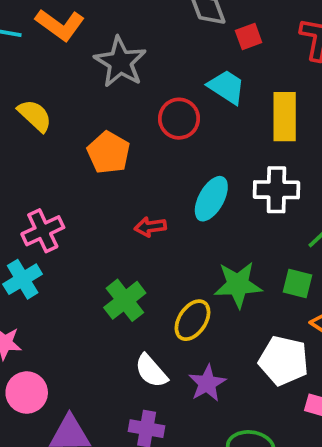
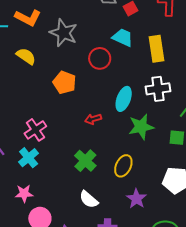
yellow semicircle: (35, 116) -> (26, 56), moved
green star: (238, 285) -> (141, 127), moved
white semicircle: (151, 371) -> (89, 199), moved

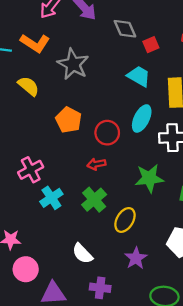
red circle: (100, 58) -> (107, 133), moved
cyan ellipse: (124, 99) -> (142, 118), moved
cyan cross: (29, 158) -> (51, 198), moved
green cross: (85, 161) -> (94, 200), moved

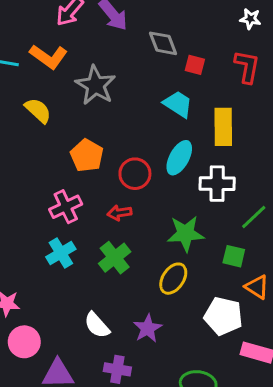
red square: (151, 45) -> (195, 65), turned 35
pink cross: (31, 170) -> (66, 207), moved
yellow ellipse: (125, 220) -> (173, 279), moved
purple star: (136, 258) -> (148, 328), moved

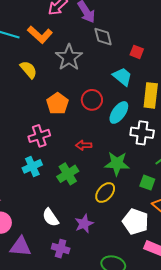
gray diamond: (163, 43) -> (103, 37), moved
red circle: (135, 174) -> (92, 100), moved
red arrow: (119, 213) -> (84, 145), moved

